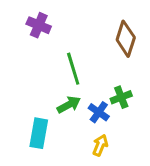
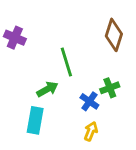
purple cross: (39, 25) -> (15, 38), moved
green arrow: (69, 105) -> (47, 89), moved

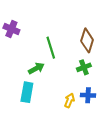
brown diamond: (114, 35) -> (87, 40), moved
blue cross: (89, 101) -> (88, 95), moved, turned -32

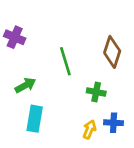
green cross: (84, 67) -> (96, 92), moved, turned 32
green arrow: (36, 68) -> (25, 85), moved

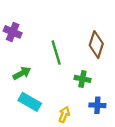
cyan rectangle: (35, 119) -> (30, 102), turned -70
yellow arrow: (89, 129) -> (64, 114), moved

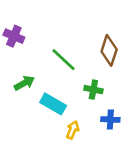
green line: (56, 53) -> (63, 60), turned -30
cyan rectangle: (30, 102) -> (53, 104), moved

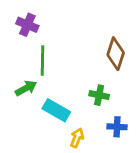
purple cross: (14, 36) -> (27, 25), moved
green line: (63, 60) -> (43, 61), moved, turned 48

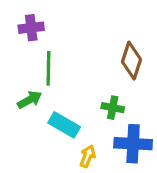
purple cross: (27, 25) -> (31, 28), turned -30
blue cross: (117, 127) -> (133, 144), size x1.6

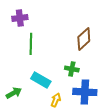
brown diamond: (131, 61) -> (84, 39), turned 30
green arrow: (30, 100) -> (14, 93), moved

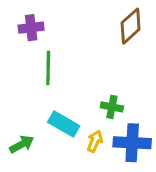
brown diamond: (84, 39) -> (131, 26), moved
yellow arrow: (56, 100) -> (95, 141), moved

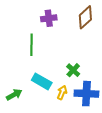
purple cross: (31, 28) -> (49, 18), moved
green cross: (112, 107) -> (73, 70), turned 32

